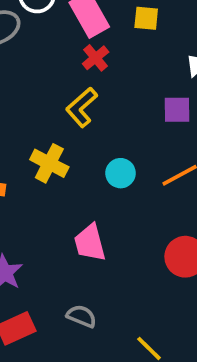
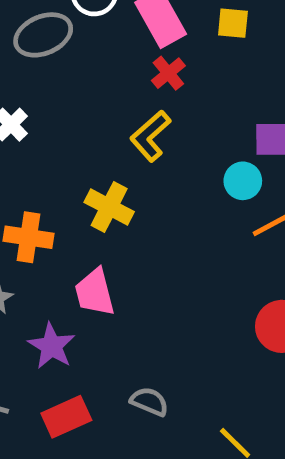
cyan circle: (121, 173) -> (243, 181), moved
pink trapezoid: (90, 243) -> (95, 292), moved

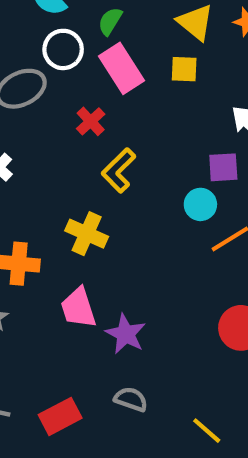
red cross: (168, 73) -> (91, 121), moved
purple star: (52, 346) -> (126, 334), moved

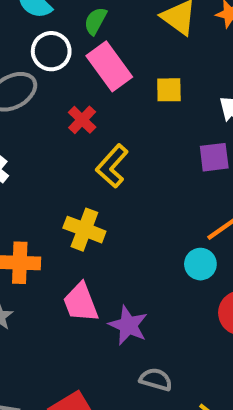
yellow square: (184, 69) -> (169, 90), moved
cyan circle: (200, 204) -> (200, 264), moved
gray semicircle: (131, 399) -> (156, 379), moved

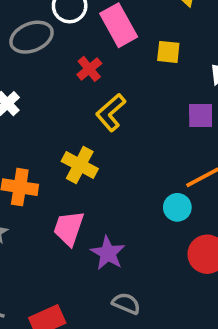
pink trapezoid: (81, 302) -> (69, 228), turned 33

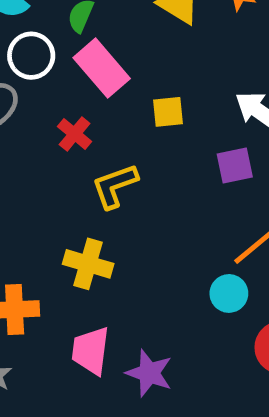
yellow square: (168, 52) -> (168, 112), moved
yellow L-shape: (111, 112) -> (115, 186), turned 33

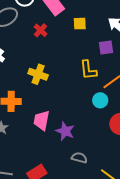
yellow L-shape: (115, 186) -> (88, 70), moved, turned -80
yellow cross: (88, 264) -> (38, 74), moved

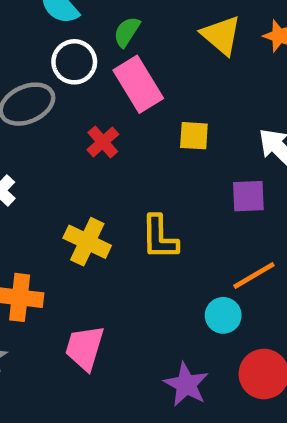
yellow L-shape: (88, 70) -> (160, 237), moved
purple star: (65, 131) -> (186, 384), moved

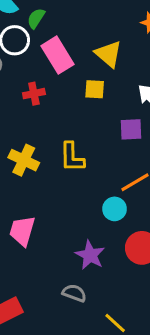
green semicircle: (127, 32) -> (36, 18), moved
yellow triangle: (221, 35) -> (108, 54), moved
red cross: (103, 142) -> (34, 94), turned 30

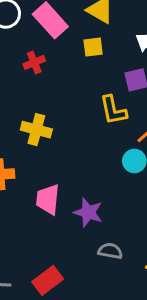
yellow L-shape: (72, 157) -> (113, 110), moved
purple star: (90, 255) -> (88, 212), moved

